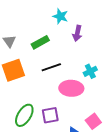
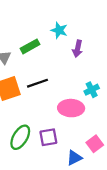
green rectangle: (40, 42) -> (30, 46), moved
black line: (51, 67) -> (38, 83), moved

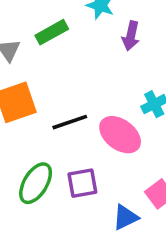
black line: (38, 83) -> (70, 122), moved
pink ellipse: (71, 108) -> (120, 135), turned 35

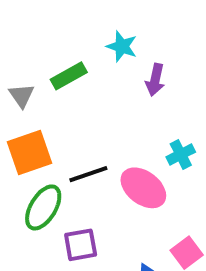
green ellipse: (36, 183) -> (43, 207), moved
purple square: (82, 183) -> (81, 245), moved

